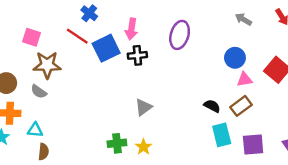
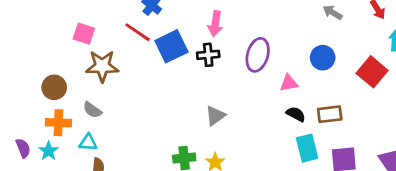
pink arrow: (131, 29) -> (215, 24), moved
purple ellipse: (180, 35) -> (258, 55), moved
pink triangle: (245, 79) -> (289, 83), moved
gray semicircle: (39, 92) -> (92, 110), moved
brown rectangle: (241, 106) -> (330, 114), turned 30

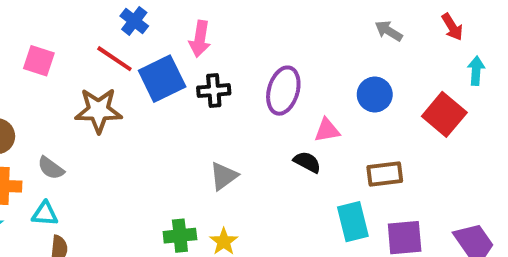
pink arrow: (215, 24) -> (200, 39), moved
brown star: (102, 66) -> (98, 110), moved
black semicircle: (296, 114) -> (307, 162), moved

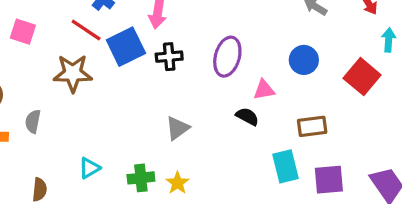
gray semicircle: (51, 168) -> (33, 121), turned 65
cyan triangle: (45, 214) -> (89, 168), moved, turned -35

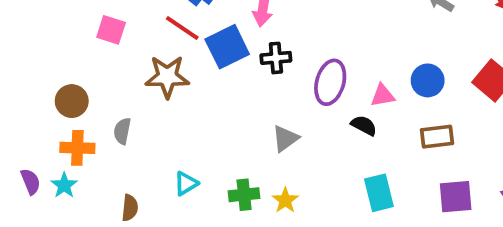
purple ellipse: (227, 57) -> (330, 82), moved
blue circle: (304, 60) -> (428, 80), moved
cyan rectangle: (286, 166) -> (379, 193), moved

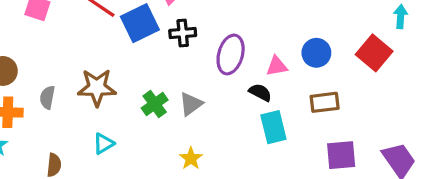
brown star: (167, 77) -> (97, 87), moved
cyan rectangle: (379, 193) -> (273, 127), moved
green cross: (244, 195) -> (155, 104), moved, turned -30

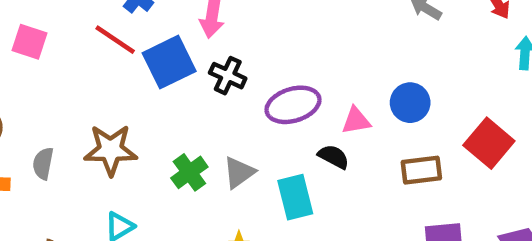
black cross: (183, 33) -> (228, 76), turned 30
red square: (374, 53) -> (489, 143), moved
purple ellipse: (231, 54) -> (293, 105), turned 57
cyan rectangle: (273, 127) -> (295, 197), moved

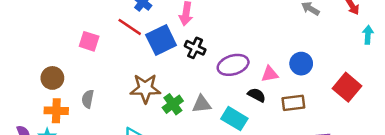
pink square: (30, 42) -> (89, 41), moved
brown star: (111, 150) -> (145, 88), moved
brown rectangle: (421, 170) -> (293, 103), moved
gray triangle: (239, 172) -> (202, 104), turned 30
cyan rectangle: (295, 197) -> (234, 119), turned -45

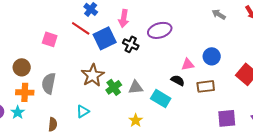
purple ellipse: (233, 65) -> (160, 30), moved
brown star: (145, 88) -> (93, 75), turned -30
gray semicircle: (88, 99) -> (49, 83), size x1.5

